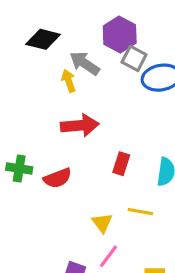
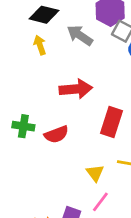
yellow arrow: (69, 81) -> (40, 45), moved
red rectangle: (121, 164) -> (111, 122), size x1.5

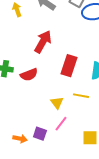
red arrow: (76, 89) -> (43, 42), turned -55

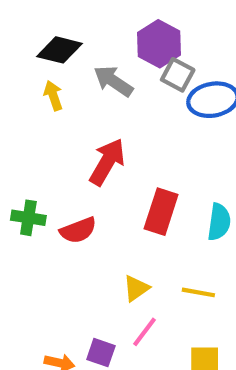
yellow line: (81, 96) -> (198, 292), moved
yellow triangle: (57, 103) -> (136, 288), turned 32

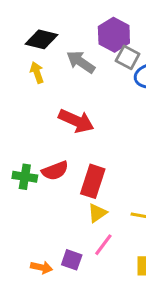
red arrow: (107, 162) -> (76, 121), turned 84
red rectangle: (161, 212) -> (93, 181), moved
green cross: (28, 218) -> (25, 177), moved

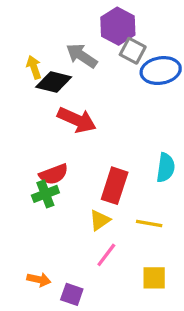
black diamond: (41, 39) -> (54, 82), moved
green cross: (25, 177) -> (45, 194), moved, turned -30
red rectangle: (93, 181) -> (115, 186), moved
purple square: (72, 260) -> (72, 294), moved

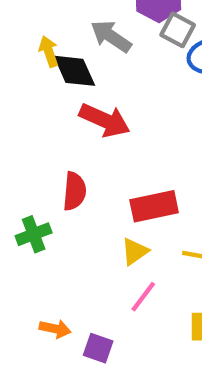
black diamond: (54, 82) -> (74, 71), turned 52
red semicircle: (54, 174) -> (74, 191), turned -64
red rectangle: (115, 186) -> (154, 206), turned 60
green cross: (45, 194) -> (34, 234), moved

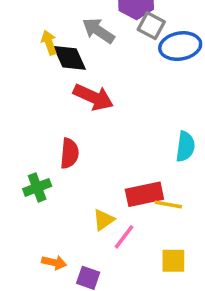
red rectangle: (154, 206) -> (144, 194), moved
yellow triangle: (135, 251) -> (104, 220), moved

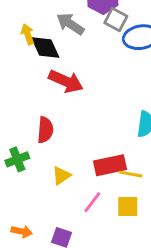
yellow triangle: (104, 220) -> (61, 176), moved
yellow square: (173, 261) -> (128, 206), moved
orange arrow: (54, 262) -> (22, 232), moved

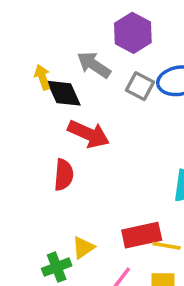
gray square: (116, 19) -> (140, 86), moved
red semicircle: (45, 130) -> (64, 175), moved
green cross: (17, 159) -> (57, 267), moved

